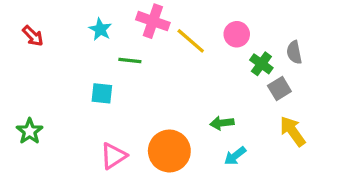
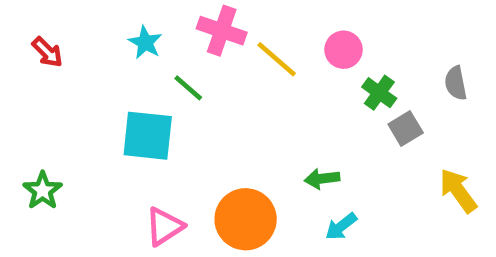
gray semicircle: (294, 52) -> (456, 83), moved
green line: (130, 61) -> (188, 88), turned 35
cyan square: (102, 93) -> (148, 136), size x1.6
yellow arrow: (293, 131) -> (458, 191), moved

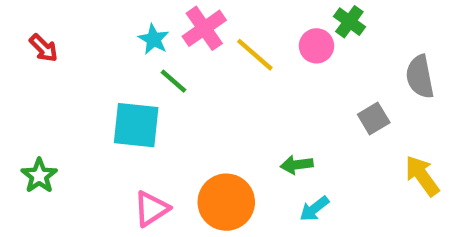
pink cross: (222, 31) -> (204, 28), turned 36
cyan star: (145, 43) -> (154, 39), moved
gray semicircle: (456, 83) -> (420, 77), size x1.4
green cross: (379, 93) -> (349, 22), moved

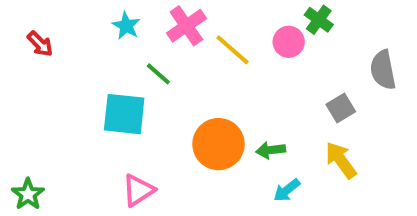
cyan star: (154, 39) -> (126, 26), moved
green star: (39, 176) -> (28, 194), moved
yellow arrow: (422, 176) -> (341, 160), moved
orange circle: (226, 202) -> (218, 144), moved

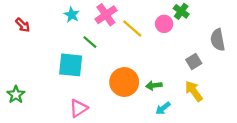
green star: (28, 194) -> (16, 95), moved

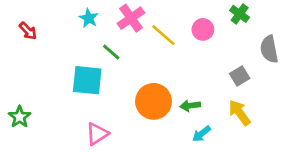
green cross: (181, 11) -> (240, 14), moved

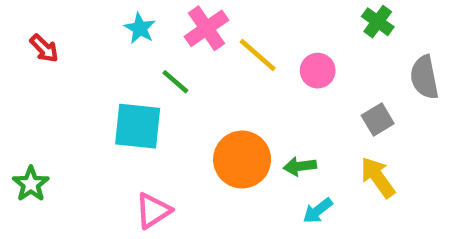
pink circle: (203, 29) -> (318, 71), moved

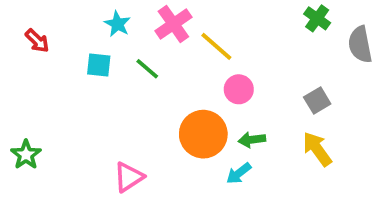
pink circle: (318, 71) -> (239, 89), moved
gray semicircle: (424, 77) -> (360, 44), moved
cyan square: (138, 126) -> (99, 65), moved, size x0.6
cyan arrow: (318, 211) -> (239, 173), moved

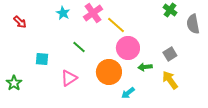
cyan square: (99, 65) -> (42, 59), moved
green line: (147, 69) -> (79, 47), moved
pink circle: (239, 89) -> (128, 48), size x1.5
green arrow: (252, 140) -> (145, 67), moved
pink triangle: (129, 177) -> (69, 78), moved

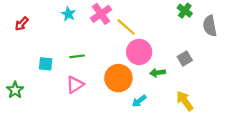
red arrow: (20, 22) -> (22, 24), turned 88
green line: (79, 47) -> (77, 56), moved, turned -48
yellow arrow: (170, 80) -> (185, 101), moved

